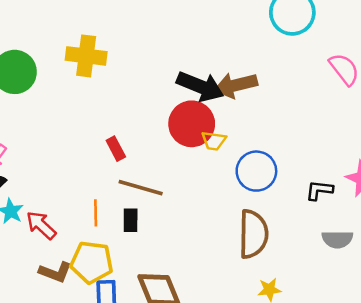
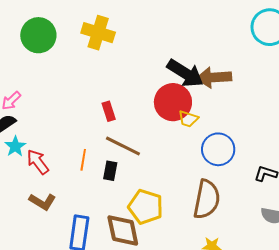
yellow pentagon: (92, 262) -> (146, 207), moved

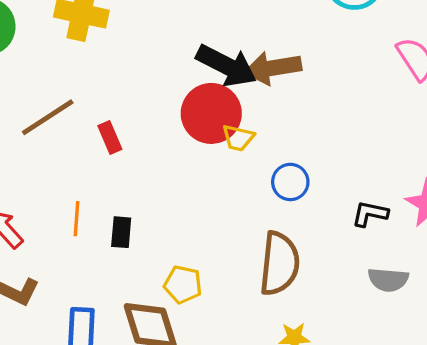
brown line: (123, 146) -> (48, 117), moved, turned -54
blue circle: (218, 149) -> (290, 182), size x0.7
yellow pentagon: (146, 207) -> (183, 284), size x0.7

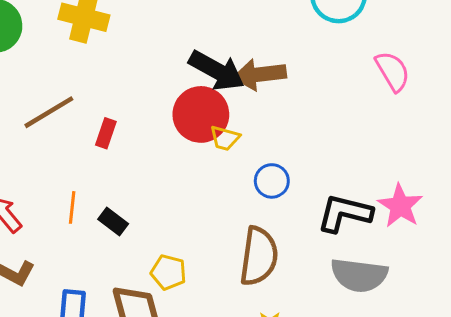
red rectangle: (110, 137) -> (106, 133), turned 40
black L-shape: (370, 214) -> (345, 213), size x1.6
black rectangle: (121, 232) -> (113, 222), turned -60
gray semicircle: (388, 280) -> (359, 275), size x1.5

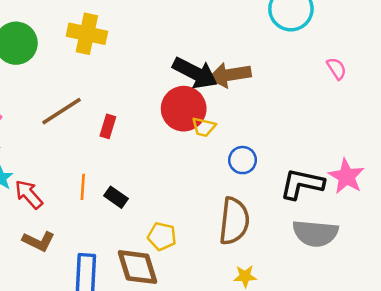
pink semicircle: (393, 71) -> (336, 68), size x0.7

